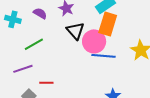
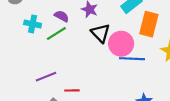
orange rectangle: (108, 24) -> (149, 24), moved
green line: (34, 44) -> (56, 33), moved

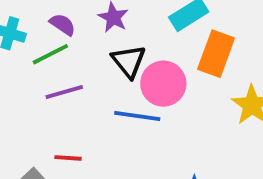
blue line: (132, 59) -> (137, 116), moved
purple line: (46, 77) -> (64, 92), moved

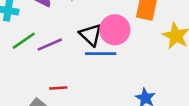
green line: (50, 54) -> (24, 41), moved
black triangle: (129, 61) -> (91, 35), moved

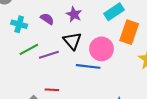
black triangle: (91, 35) -> (72, 41), moved

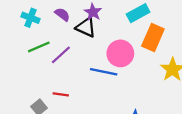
black triangle: (72, 41) -> (86, 27), moved, turned -30
purple line: (49, 55) -> (61, 55), turned -30

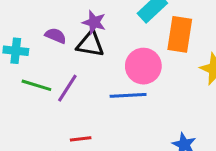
green line: (39, 47) -> (36, 85), turned 55

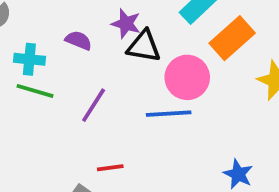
orange rectangle: (180, 34) -> (232, 38), turned 40
black triangle: (90, 44) -> (144, 46), moved
green line: (36, 85) -> (35, 91), moved

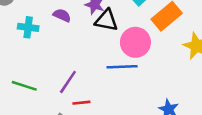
green line: (35, 91) -> (24, 86), moved
purple line: (94, 105) -> (68, 82), moved

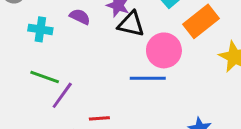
purple line: (68, 82) -> (62, 95), moved
green line: (24, 86) -> (45, 77), moved

